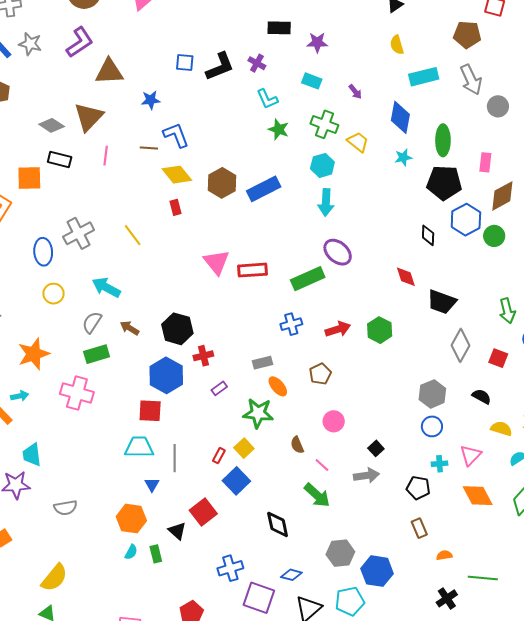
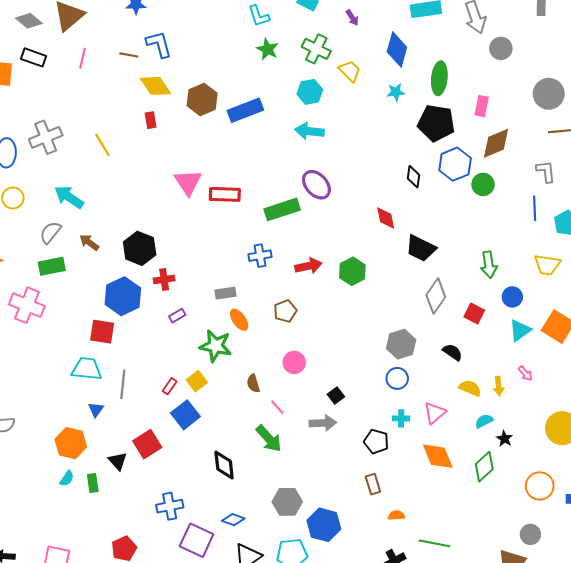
cyan arrow: (326, 202) -> (309, 131), turned 88

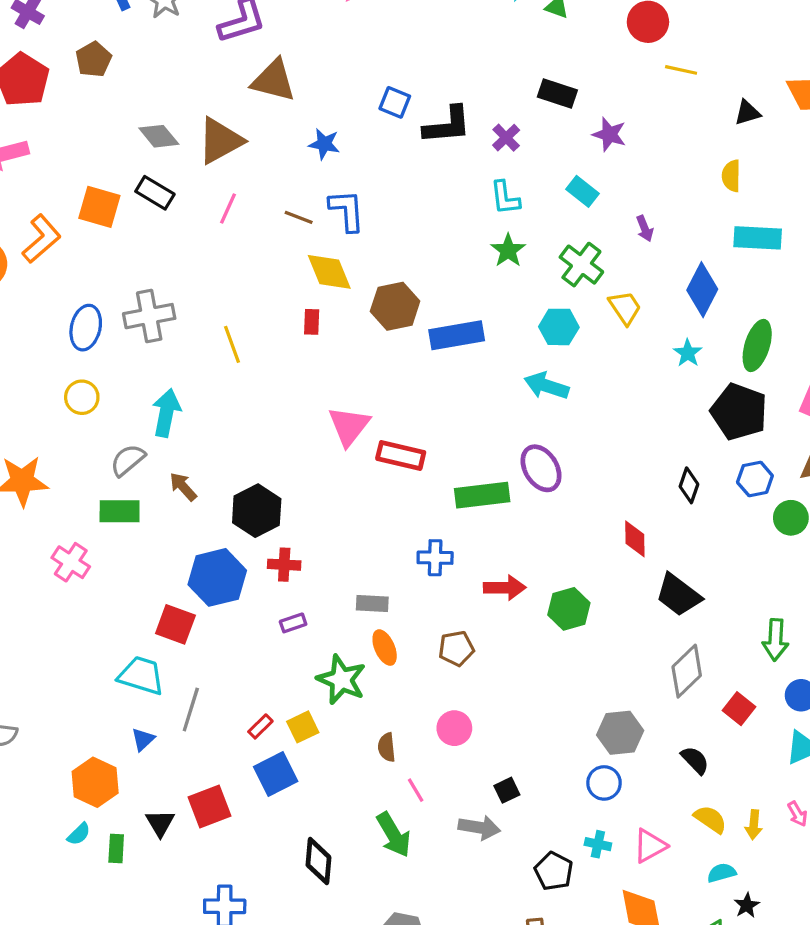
cyan star: (396, 92) -> (688, 353), turned 30
blue hexagon: (455, 164) -> (755, 479), size x0.7
cyan arrow: (69, 197) -> (166, 413), turned 56
pink cross: (27, 305) -> (71, 562), size x0.7

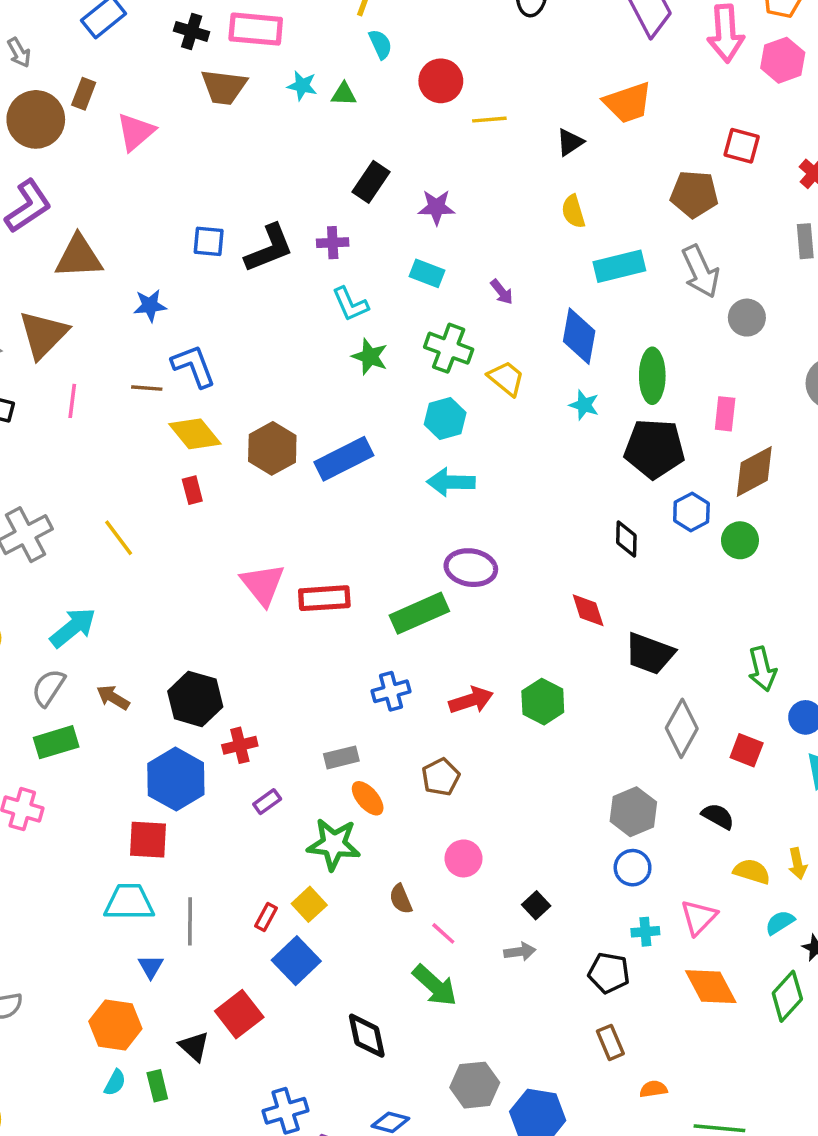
black rectangle: (557, 94) -> (371, 182), turned -57
purple cross: (506, 138) -> (333, 243), turned -32
cyan arrow: (166, 413) -> (73, 628), turned 57
purple ellipse: (541, 468) -> (471, 568), turned -33
gray arrow: (479, 828) -> (520, 952), size x0.7

